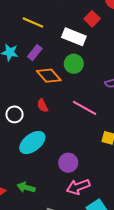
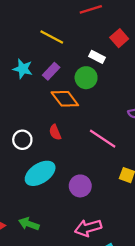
white rectangle: (74, 37) -> (97, 57), size x0.6
green circle: (74, 64) -> (86, 78), moved
purple circle: (68, 163) -> (80, 186), moved

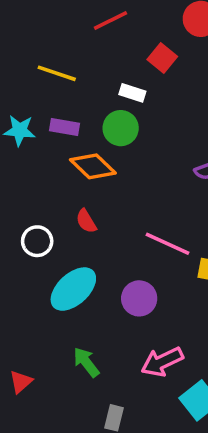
purple rectangle: (51, 71) -> (65, 127), turned 66
pink line: (103, 139) -> (167, 244), moved
green arrow: (29, 224) -> (86, 362), moved, turned 42

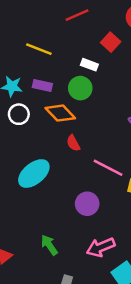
red semicircle: (86, 221) -> (73, 143), moved
white circle: (37, 241) -> (19, 114), moved
cyan ellipse: (73, 289) -> (34, 174), moved

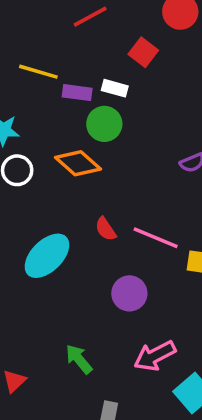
purple rectangle: (42, 86) -> (77, 93), moved
red semicircle: (73, 143) -> (106, 229), moved

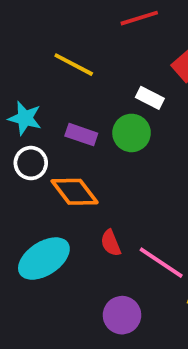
purple rectangle: (77, 93) -> (81, 135), moved
orange diamond: (78, 163) -> (75, 192), moved

